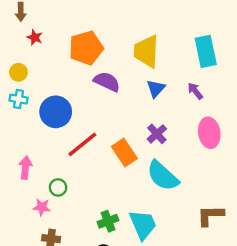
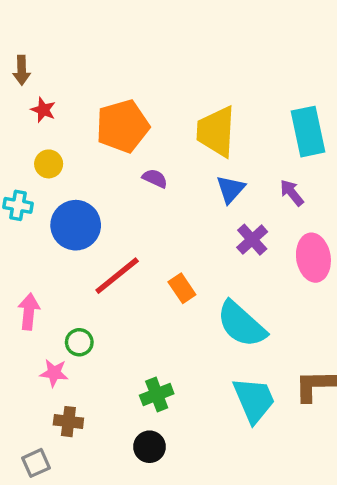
yellow circle: (18, 72) -> (49, 164), moved
purple semicircle: (107, 82) -> (155, 178), size x0.6
purple cross: (157, 134) -> (252, 240), moved
orange rectangle: (124, 153) -> (182, 288), size x0.7
cyan trapezoid: (143, 225) -> (254, 400), moved

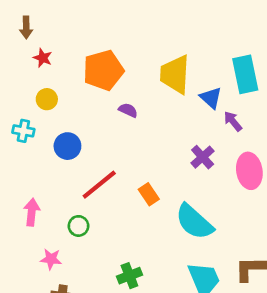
blue triangle: (231, 189) -> (211, 98), moved, turned -30
blue circle: (76, 225) -> (67, 146), size x0.7
green circle: (79, 342) -> (79, 226), moved

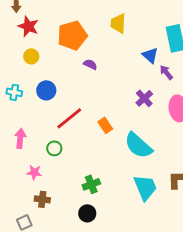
red star: (43, 58) -> (28, 26), size x1.5
yellow trapezoid: (175, 74) -> (118, 23), moved, size x0.7
cyan cross: (23, 131) -> (14, 92), moved

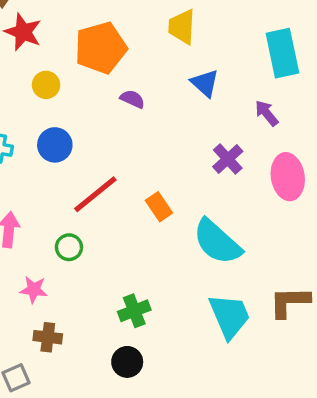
blue triangle: (150, 55) -> (205, 83), moved
yellow circle: (31, 56) -> (46, 85), moved

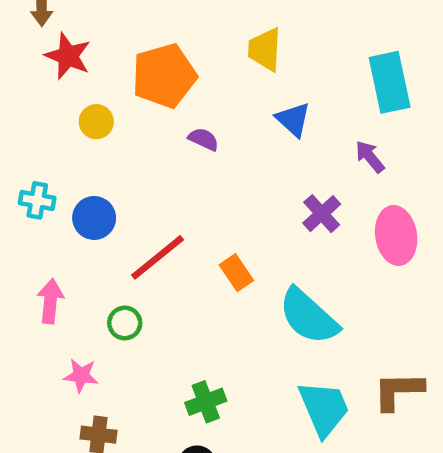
blue circle: (55, 145) -> (94, 218), moved

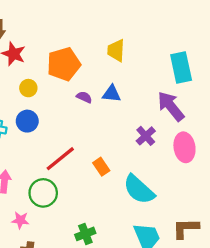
blue triangle: (293, 119) -> (112, 94), moved, turned -36
purple arrow: (370, 157) -> (171, 106), size x1.8
blue circle: (94, 218) -> (27, 121), moved
green circle: (125, 323) -> (43, 193), size x1.6

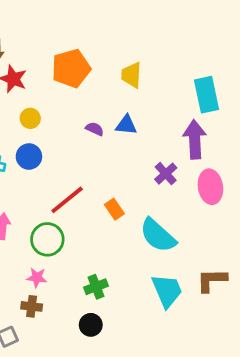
orange pentagon: (64, 64) -> (71, 68), moved
purple arrow: (171, 106) -> (195, 139), turned 36
pink star: (20, 220) -> (37, 278), moved

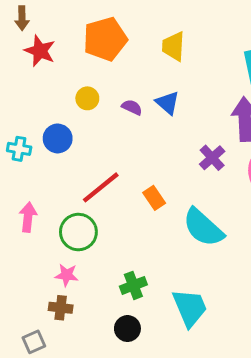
yellow circle: (30, 118) -> (87, 98), moved
blue triangle: (126, 125) -> (168, 103), turned 35
cyan trapezoid: (167, 291) -> (190, 308), moved

